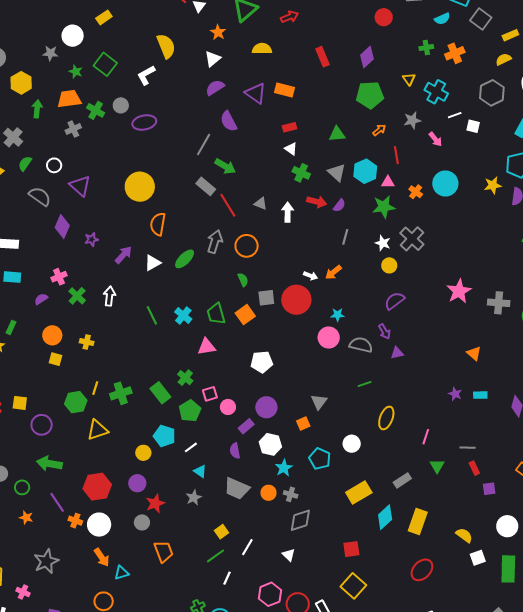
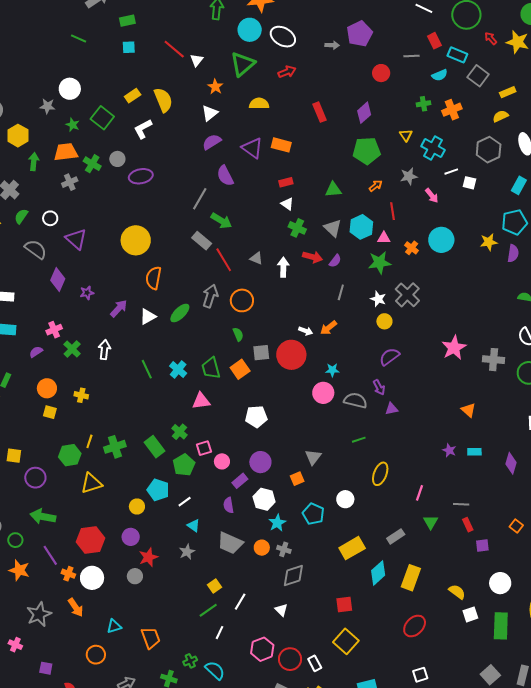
yellow rectangle: (104, 17) -> (133, 96), moved
orange star: (26, 518) -> (19, 570), size x1.5
orange trapezoid: (164, 551) -> (151, 638), moved
orange arrow: (102, 557) -> (76, 607), moved

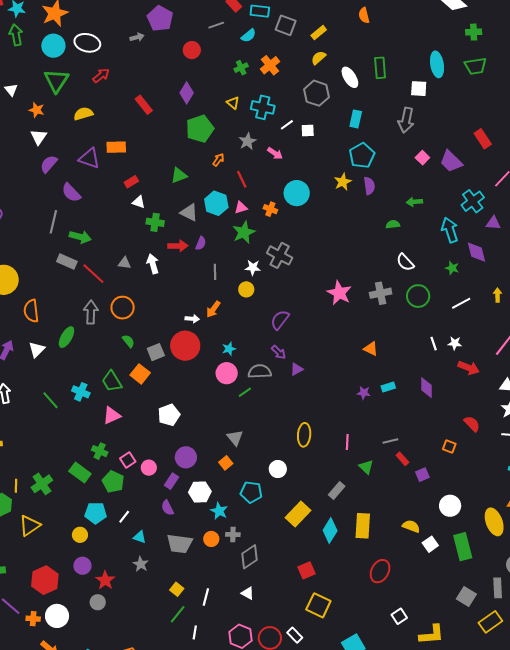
yellow circle: (384, 321) -> (246, 289), moved
green line: (359, 440) -> (245, 392), moved

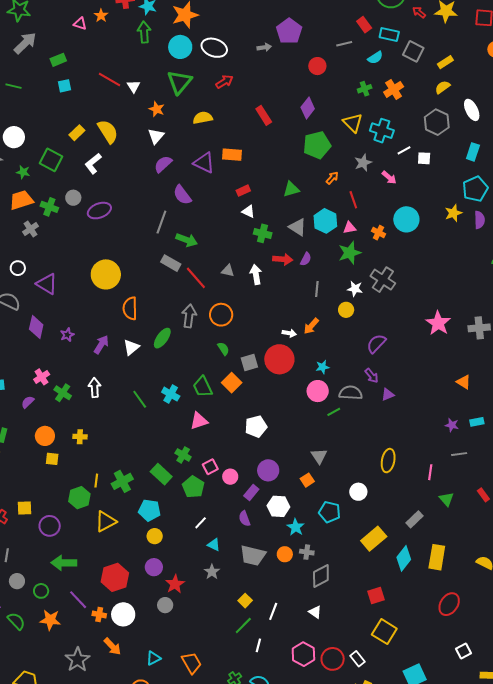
yellow triangle: (233, 103) -> (353, 123), size x1.5
gray line: (390, 441) -> (459, 454), moved
cyan pentagon: (96, 513) -> (149, 510), moved

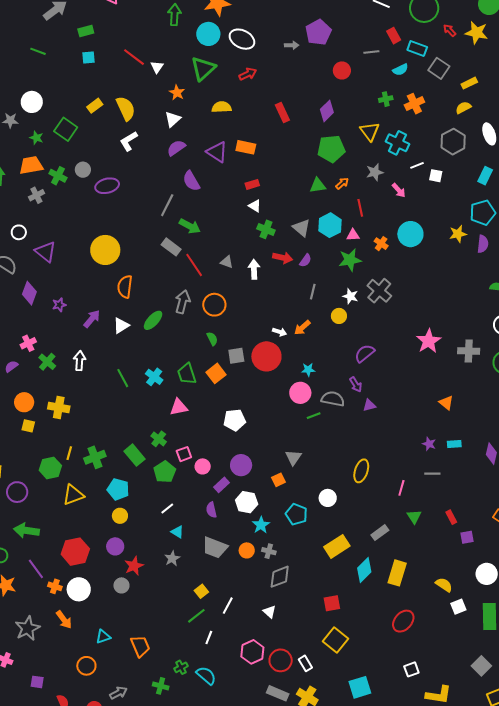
white L-shape: (93, 164) -> (129, 141), moved
green triangle: (291, 189) -> (318, 185), moved
yellow cross: (80, 437) -> (59, 407), size x1.5

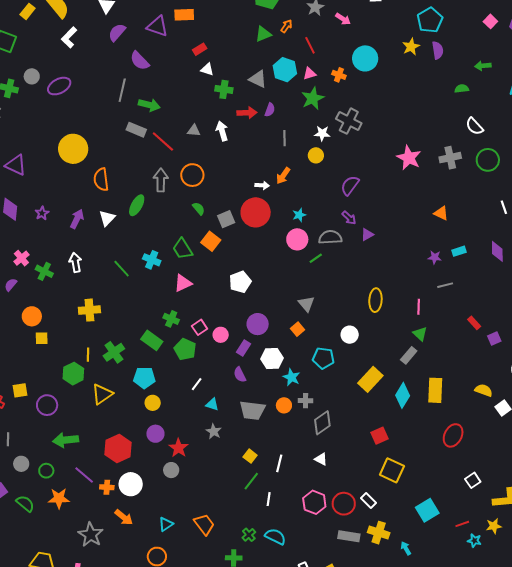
yellow cross: (59, 407) -> (89, 310), moved
green triangle: (414, 517) -> (420, 334), moved

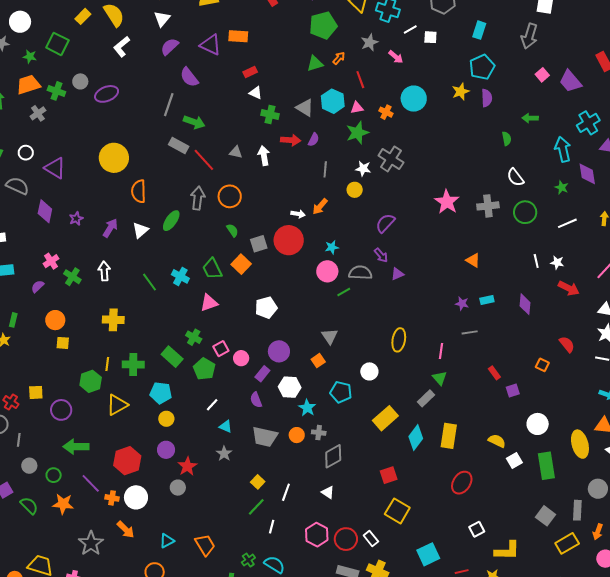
green semicircle: (462, 89) -> (507, 139), turned 80
green cross: (114, 352) -> (133, 364), turned 30

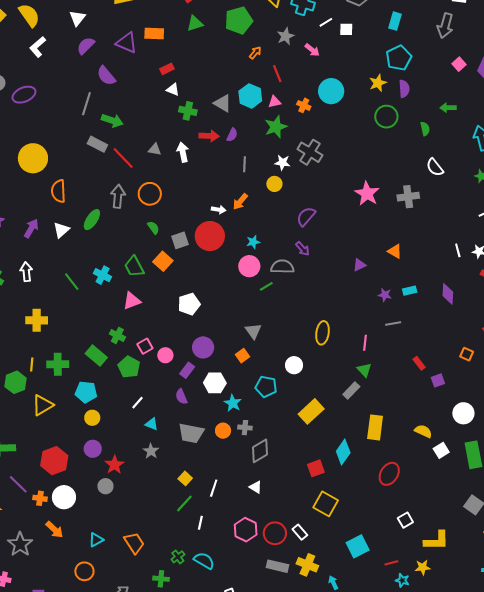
green triangle: (315, 64) -> (195, 23), moved
green circle: (525, 212) -> (386, 117), moved
purple triangle: (397, 274) -> (359, 265), moved
cyan diamond: (416, 438) -> (343, 452), moved

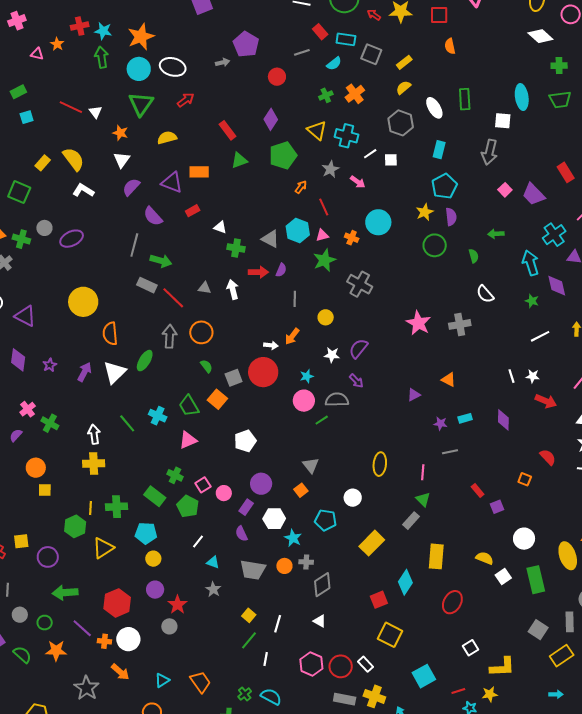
white L-shape: (38, 47) -> (83, 190), turned 75
red rectangle: (167, 69) -> (193, 211), moved
white star: (282, 163) -> (332, 355), moved
white triangle: (61, 230) -> (115, 372), size x1.4
white arrow: (26, 272) -> (94, 434), moved

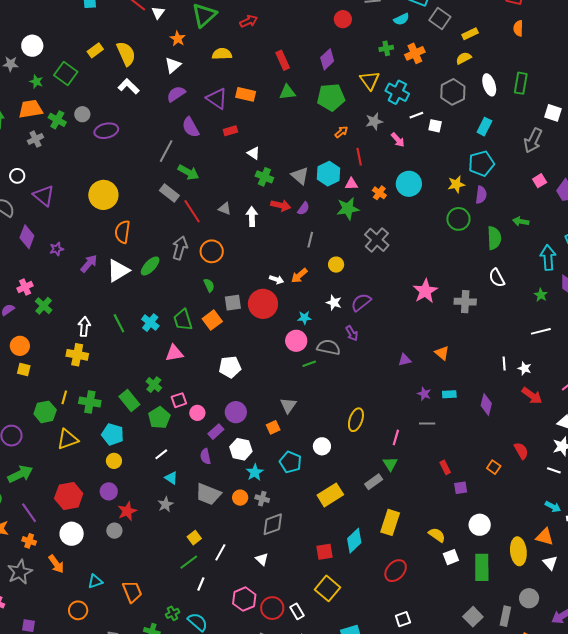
green semicircle: (474, 256) -> (494, 238), size x1.6
green arrow: (65, 593) -> (20, 474), turned 145
orange cross: (104, 641) -> (29, 541), moved

